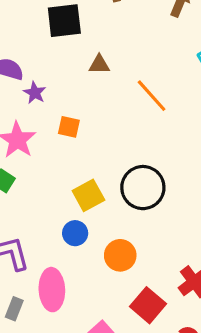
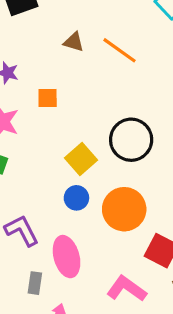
brown triangle: (99, 65) -> (74, 42), moved, turned 30
orange circle: (120, 255) -> (124, 209), size x1.4

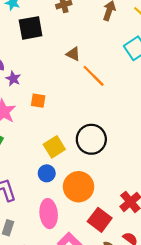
brown triangle: (74, 42) -> (73, 54), moved
pink ellipse: (67, 257) -> (49, 214), moved

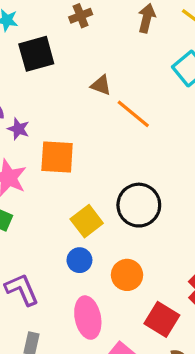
orange square: (38, 101) -> (57, 157), size x1.6
orange circle: (79, 187) -> (127, 275), size x0.7

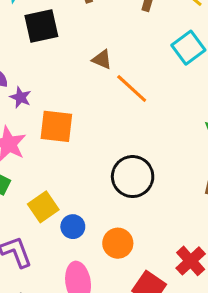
yellow square: (87, 221) -> (43, 207), moved

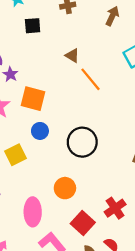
black square: (41, 26) -> (33, 26), size x0.7
blue circle: (73, 227) -> (40, 131), moved

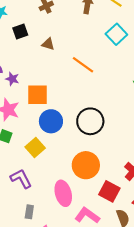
brown triangle: (72, 56) -> (48, 44), moved
blue circle: (40, 131) -> (51, 121), size x1.5
orange circle: (65, 188) -> (86, 165), size x1.4

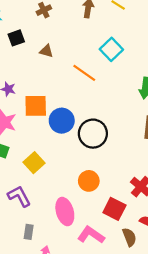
cyan square: (116, 34) -> (111, 49), moved
blue circle: (51, 121) -> (62, 121), moved
orange circle: (86, 165) -> (89, 181), size x0.7

